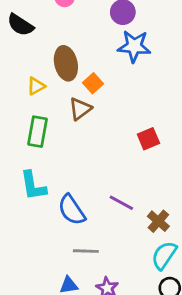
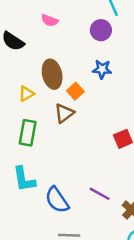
blue star: (134, 46) -> (102, 69), moved, size x0.7

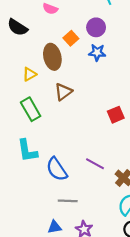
purple circle: (101, 30) -> (96, 27), moved
orange square: (75, 91) -> (71, 38), moved
green rectangle: (28, 133) -> (31, 109), turned -40

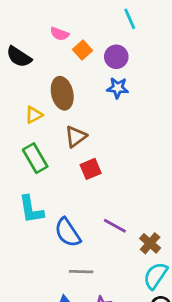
orange square: (71, 38) -> (82, 50), moved
red square: (116, 115) -> (91, 169), moved

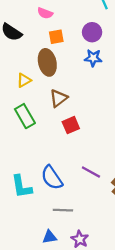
orange square: (82, 50) -> (56, 37), moved, turned 32
cyan L-shape: (31, 209) -> (22, 187), moved

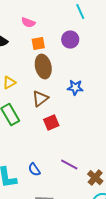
blue star: (93, 58) -> (75, 88), moved
brown ellipse: (47, 62) -> (43, 67), moved
blue semicircle: (52, 178) -> (34, 170), size x0.6

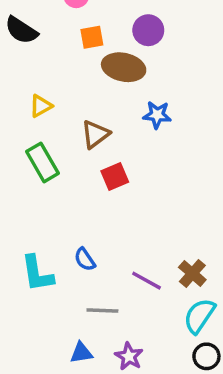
brown ellipse: (43, 67) -> (124, 67), moved, turned -65
purple line: (69, 165) -> (147, 281), moved

